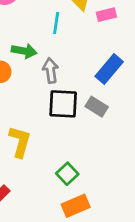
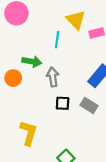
black square: (63, 104) -> (63, 103), size x0.6

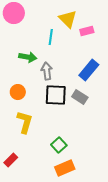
orange circle: (13, 78) -> (18, 92), moved
black square: (63, 103) -> (56, 95), size x1.6

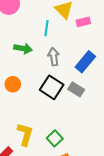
gray arrow: (47, 71) -> (54, 57), moved
black square: (56, 95) -> (52, 87), turned 30
yellow L-shape: (25, 122) -> (25, 134), moved

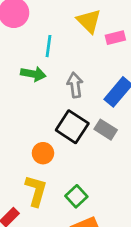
cyan line: (47, 28) -> (49, 46), moved
orange circle: (13, 84) -> (43, 153), moved

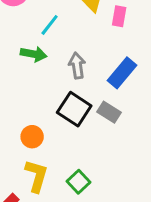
pink rectangle: (115, 38) -> (119, 16), turned -66
cyan line: (49, 46) -> (50, 25), turned 30
orange circle: (43, 153) -> (32, 137), moved

